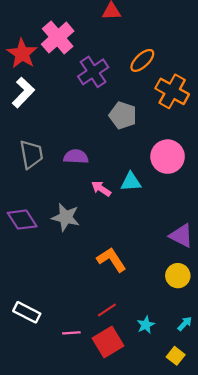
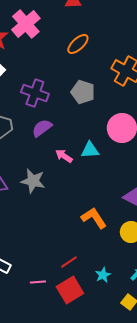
orange ellipse: (142, 60) -> (78, 44), moved
purple cross: (93, 72) -> (35, 93), moved, turned -36
purple semicircle: (76, 157) -> (42, 128), turned -40
orange L-shape: (111, 260) -> (94, 218), moved

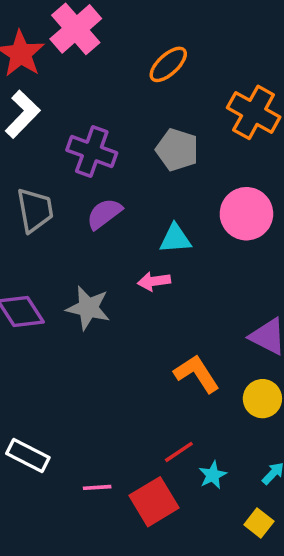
cyan triangle: (90, 150) -> (175, 239), moved
pink arrow: (64, 156) -> (154, 281), moved, turned -42
red line: (69, 262) -> (179, 452), moved

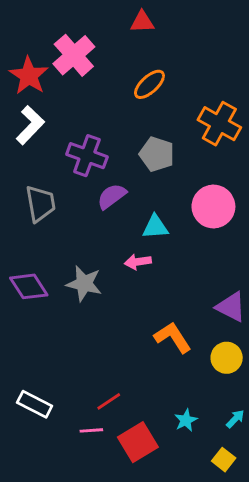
purple semicircle: (104, 214) -> (112, 196), moved
red line: (179, 452) -> (109, 401), moved

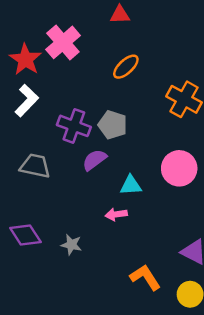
gray pentagon: (157, 154) -> (113, 125), moved
gray trapezoid: (40, 204) -> (35, 166), turned -68
gray star: (84, 284) -> (71, 245), moved, size x0.7

